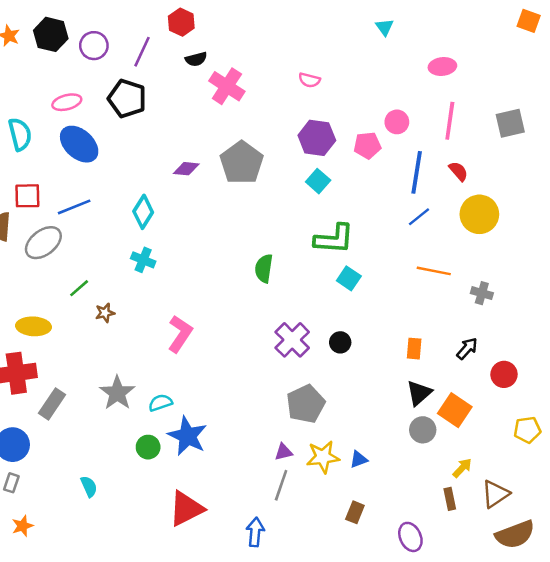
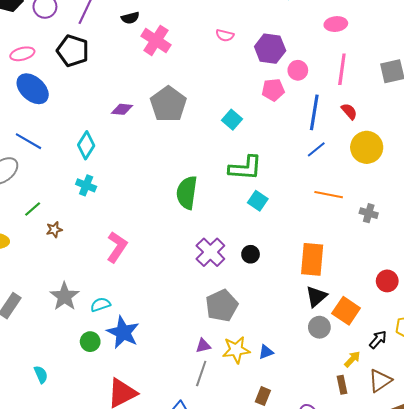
purple hexagon: (317, 138) -> (270, 49), moved
blue line: (74, 207) -> (29, 141), turned 52
green semicircle: (264, 268) -> (187, 193), size x1.4
orange rectangle: (414, 349) -> (312, 259), size x1.8
black arrow: (467, 349) -> (378, 340), moved

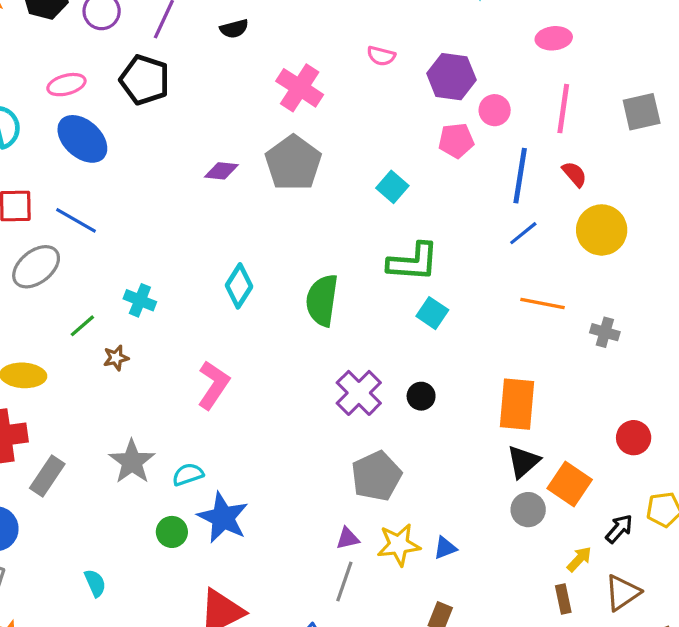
pink cross: (156, 40) -> (300, 88), moved
cyan diamond: (86, 145) -> (239, 286), moved
cyan cross: (86, 185) -> (140, 300), moved

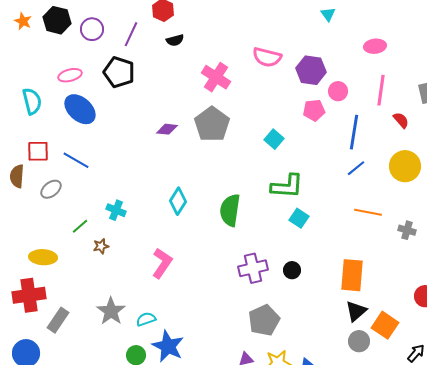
pink semicircle: (381, 56) -> (267, 57), size x1.6
red semicircle: (574, 174) -> (401, 120), moved
gray ellipse: (36, 267) -> (51, 189), size x0.7
purple cross: (359, 393) -> (253, 268), turned 32

